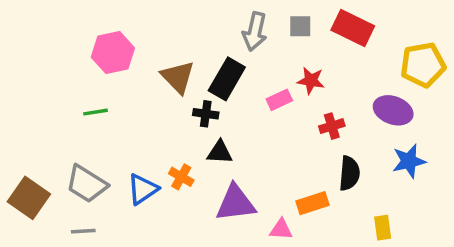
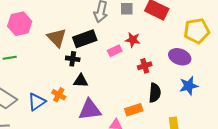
black rectangle: (227, 79) -> (85, 39), turned 40

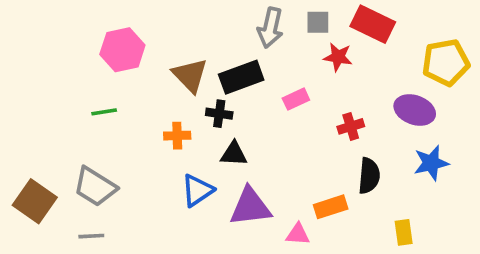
red star: (133, 40) -> (338, 57), moved
orange cross: (59, 95) -> (177, 136), moved, turned -32
blue triangle: (37, 102) -> (197, 190), moved

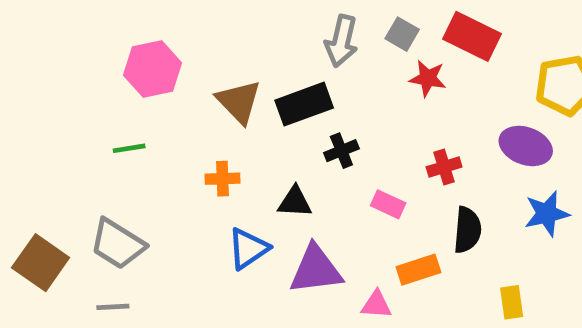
gray square: (318, 22) -> (402, 34), turned 30
pink rectangle: (296, 99) -> (388, 204), moved, turned 50
black cross: (219, 114) -> (341, 151), moved, turned -30

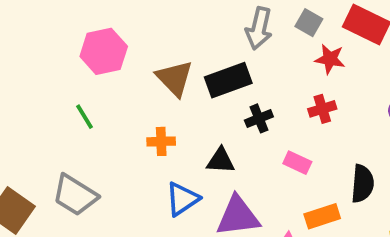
green line: (129, 148) -> (84, 117), turned 68
red cross: (444, 167) -> (322, 109), moved

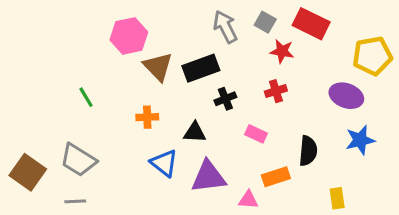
gray arrow: (259, 28) -> (225, 27), turned 140
pink hexagon: (104, 51) -> (129, 36), moved
blue triangle: (182, 199) -> (164, 163), turned -48

